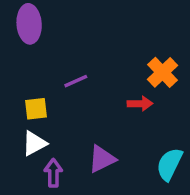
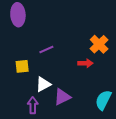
white triangle: (34, 143) -> (43, 84), moved

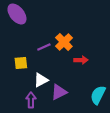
purple ellipse: (18, 15) -> (17, 14), turned -35
orange cross: (99, 44) -> (64, 42), moved

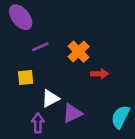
purple line: (44, 47) -> (40, 47), moved

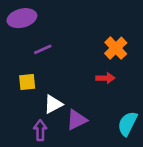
purple ellipse: (21, 17) -> (22, 18), turned -65
orange cross: (79, 52) -> (116, 48), moved

